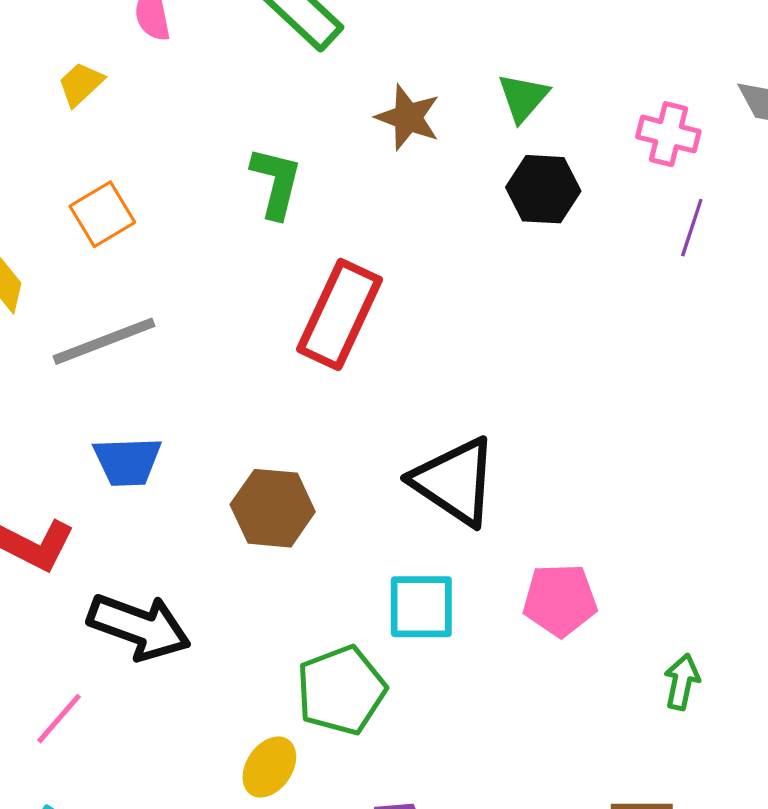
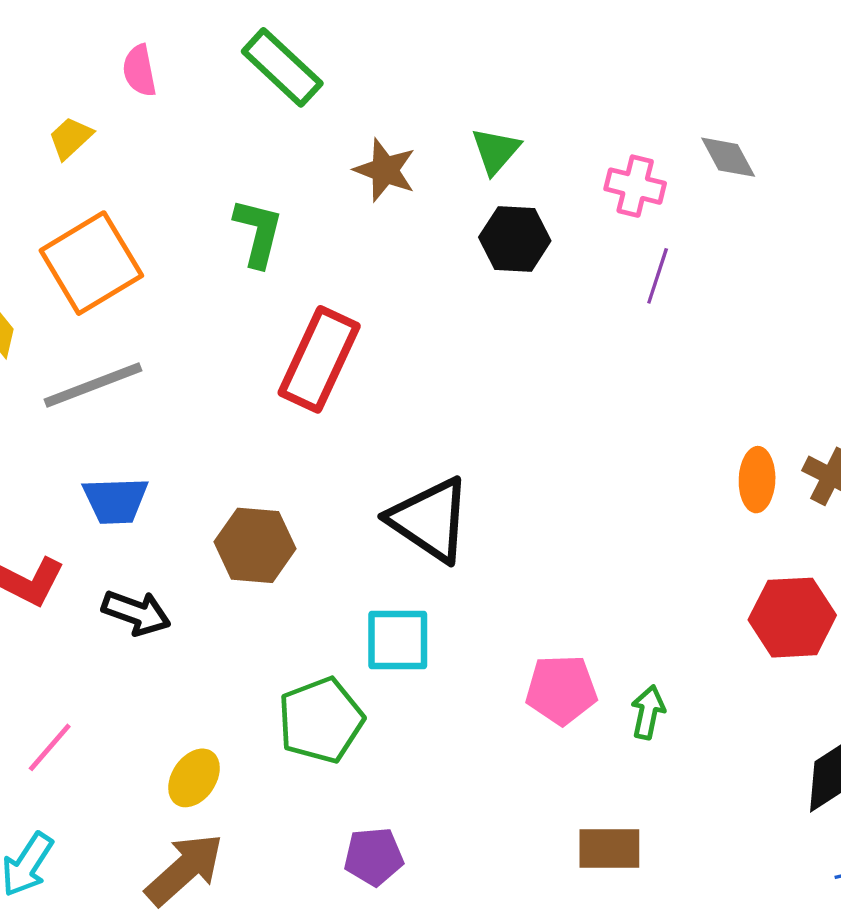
orange square: (102, 214) -> (91, 263), size x1.6
pink pentagon: (560, 600) -> (561, 690), moved
black arrow: (139, 627) -> (136, 613), moved, size x0.7
yellow ellipse: (269, 767) -> (194, 778), moved

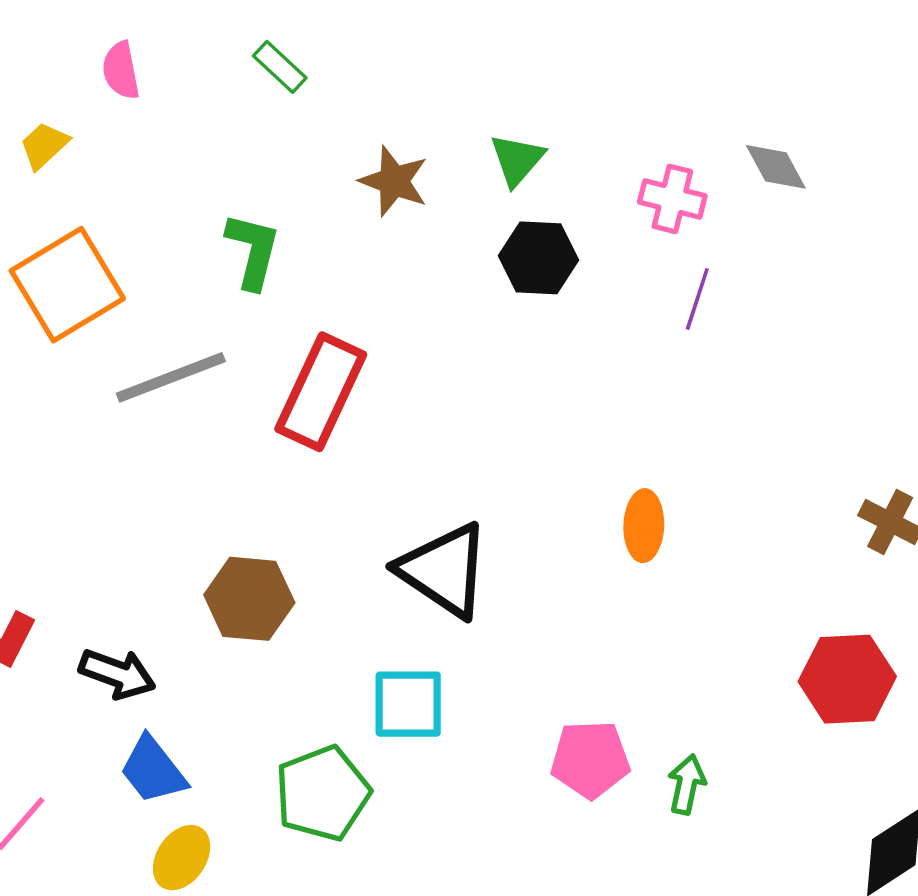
green rectangle: (282, 67) -> (280, 67), size x0.6
gray line: (93, 385) -> (171, 377), moved
orange ellipse: (757, 480) -> (644, 526), moved
blue trapezoid: (115, 500) -> (153, 770), moved, turned 54

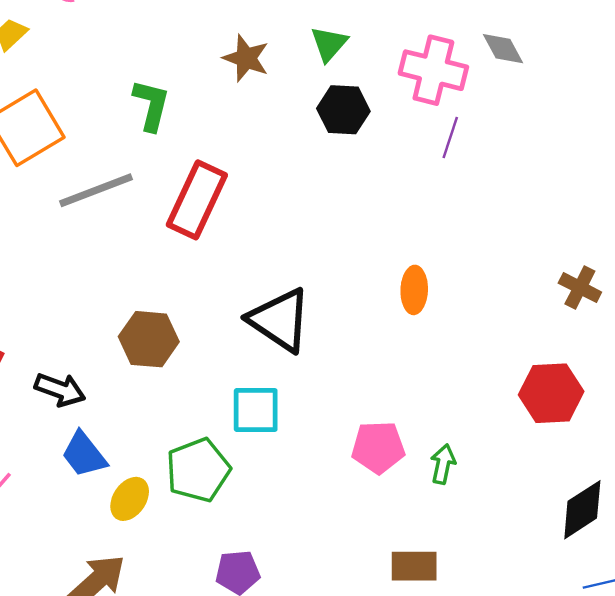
pink cross: (672, 199) -> (433, 70), size x1.5
yellow ellipse: (182, 858) -> (130, 499), moved

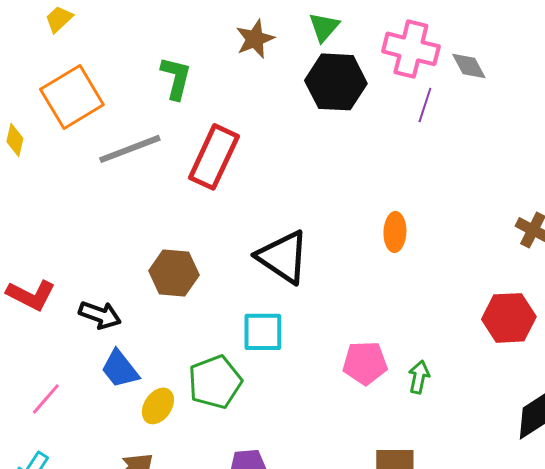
gray diamond: (503, 49) -> (469, 66), moved
brown star: (246, 58) -> (255, 39), turned 30
black hexagon: (343, 110) -> (336, 82), size x1.4

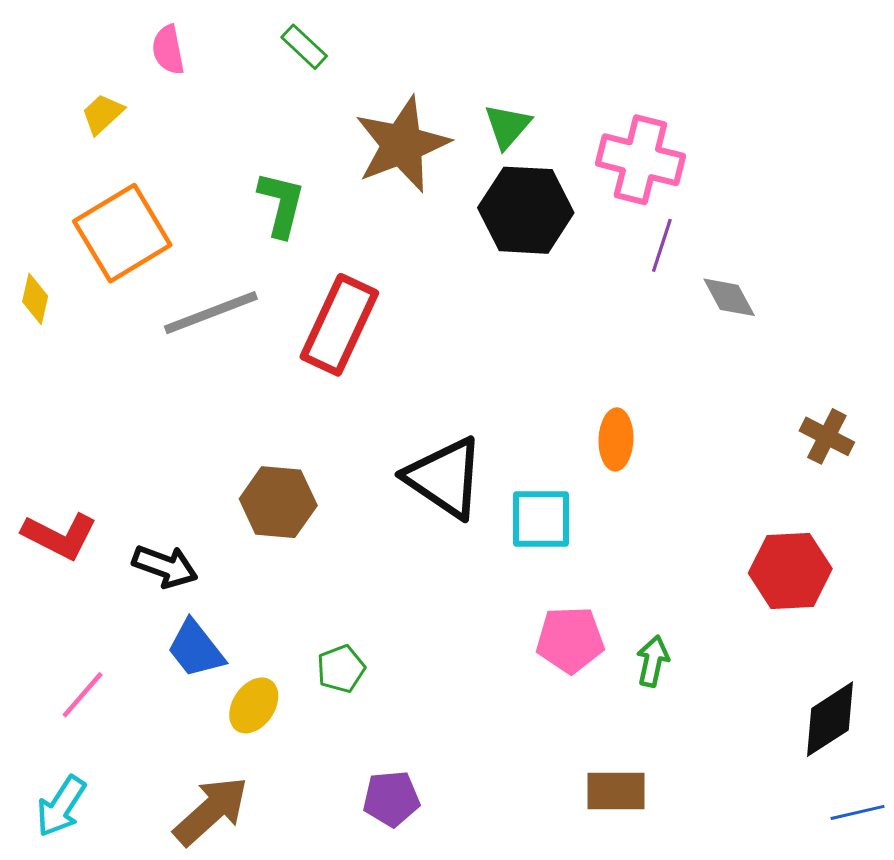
brown star: (255, 39) -> (402, 144), size x1.6
gray diamond: (469, 66) -> (729, 297), moved
cyan square: (263, 332) -> (541, 519), moved
green pentagon: (215, 382) -> (341, 669), size x0.6

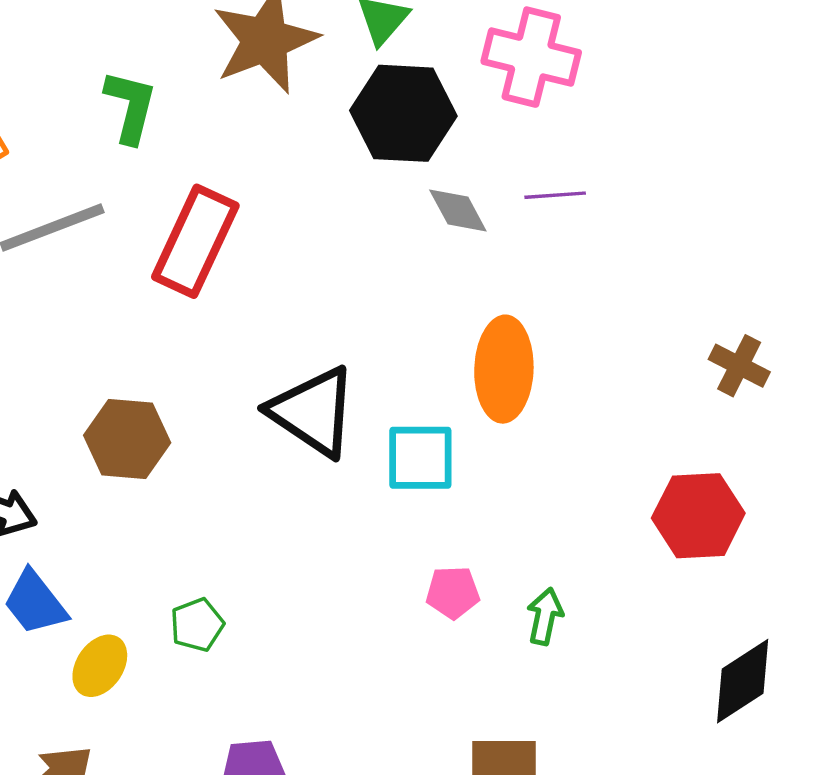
purple line: (662, 245) -> (555, 195), moved, turned 68
gray diamond: (729, 297) -> (458, 211), moved
orange ellipse: (616, 439) -> (504, 369), size x1.5
pink pentagon: (570, 640) -> (453, 592), size x0.7

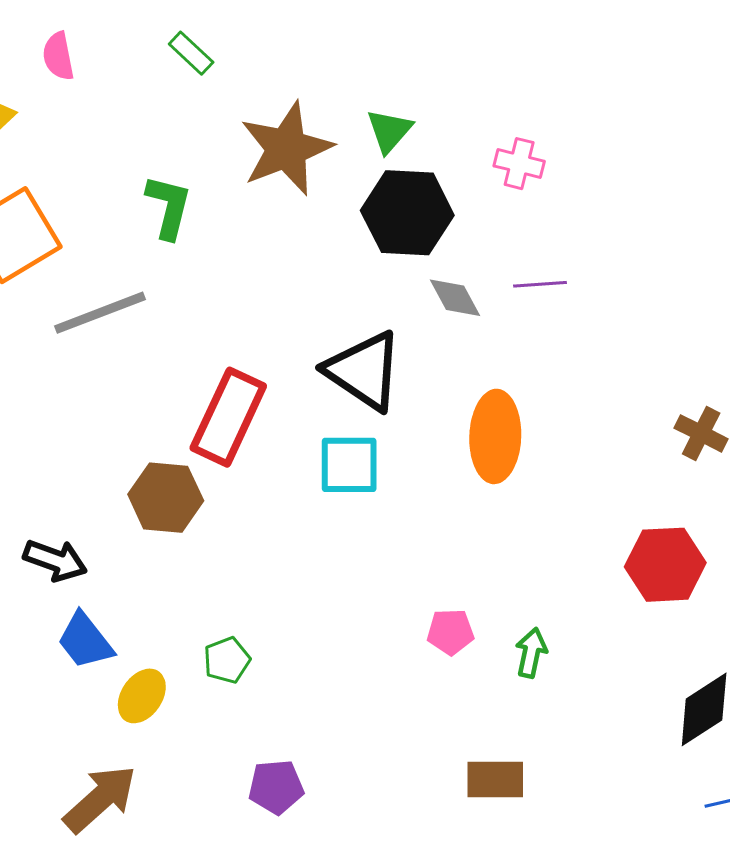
pink cross: (531, 57) -> (519, 164), size x0.6
red rectangle: (195, 241) -> (228, 417), moved
black triangle: (313, 412) -> (364, 371), moved
cyan square: (420, 458) -> (349, 465), moved

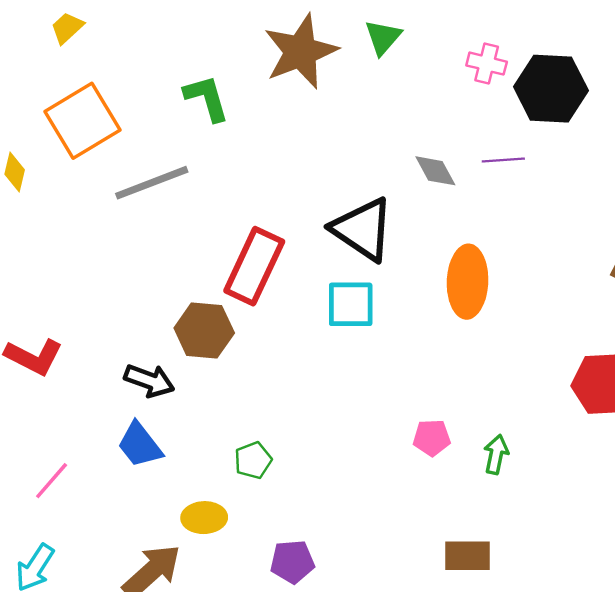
green L-shape: (169, 207) -> (207, 98), turned -30
black hexagon: (407, 213) -> (551, 89), moved
black arrow: (55, 560) -> (149, 381), moved
yellow ellipse: (142, 696) -> (204, 518), moved, turned 54

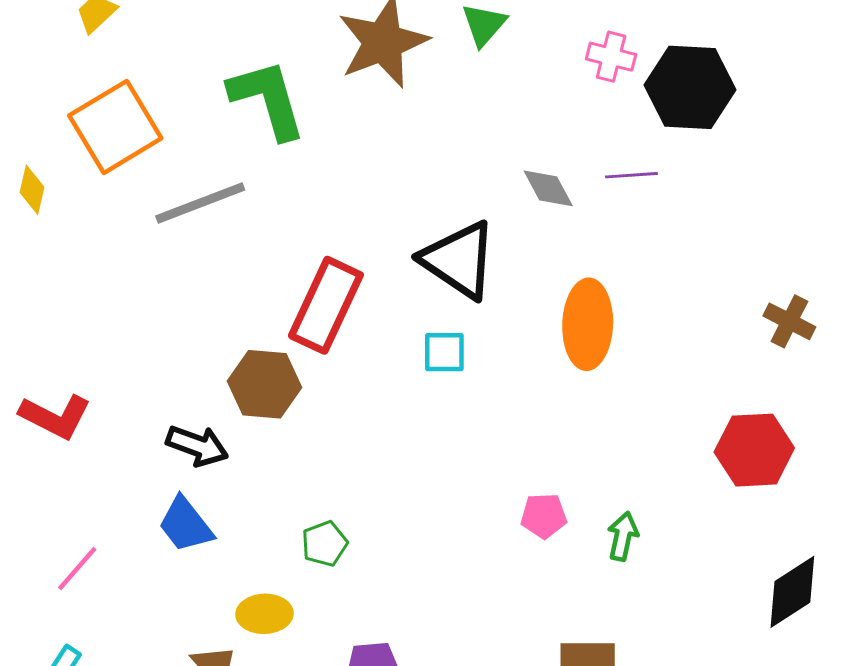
green L-shape: (207, 98) -> (267, 99), size x1.4
cyan square: (351, 304) -> (444, 352), size x0.7

